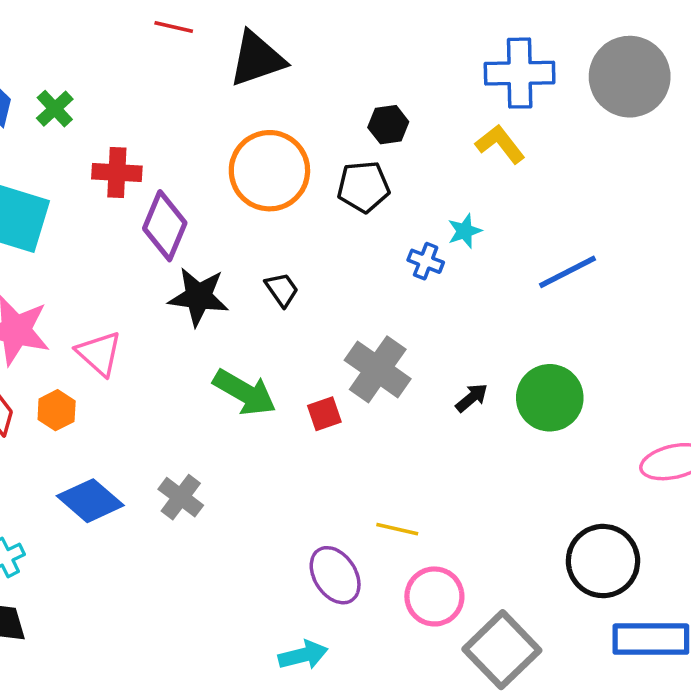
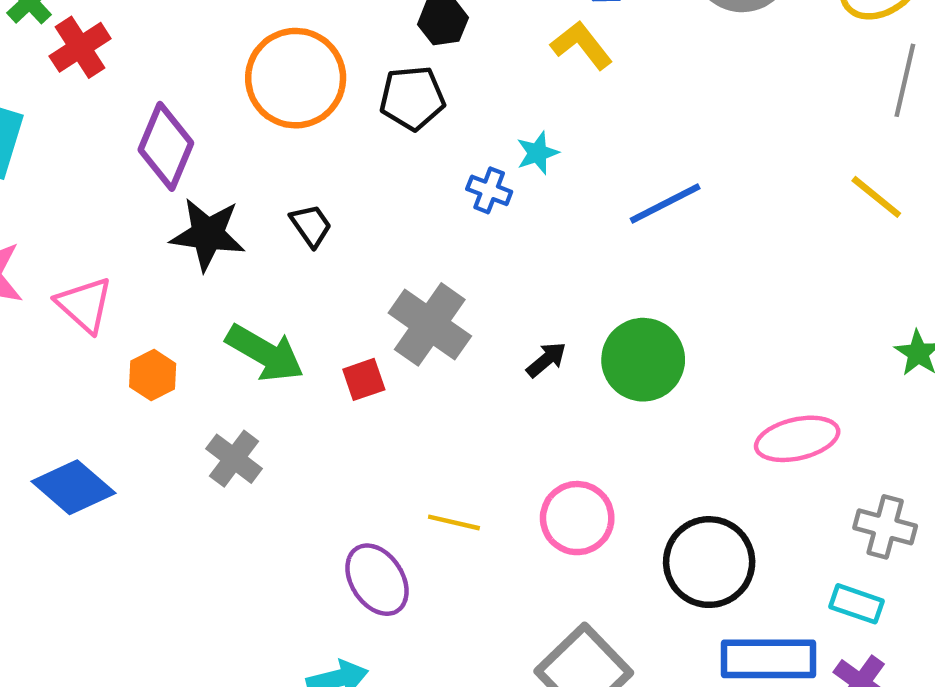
red cross: (117, 172) -> (80, 47), moved, turned -36
orange hexagon: (57, 410) -> (153, 375), moved
gray cross: (181, 497) -> (234, 459), moved
pink circle: (434, 596) -> (577, 518), moved

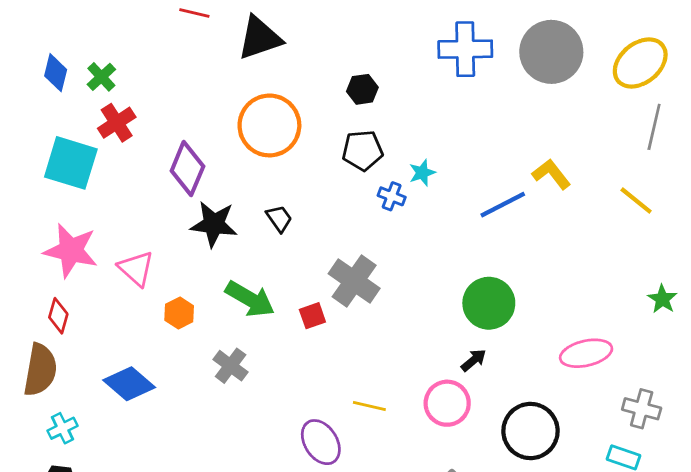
yellow L-shape: (582, 45) -> (551, 174), moved
red cross: (80, 47) -> (117, 123), moved
black pentagon: (412, 98) -> (362, 150), moved
black arrow: (546, 360) -> (474, 360), moved

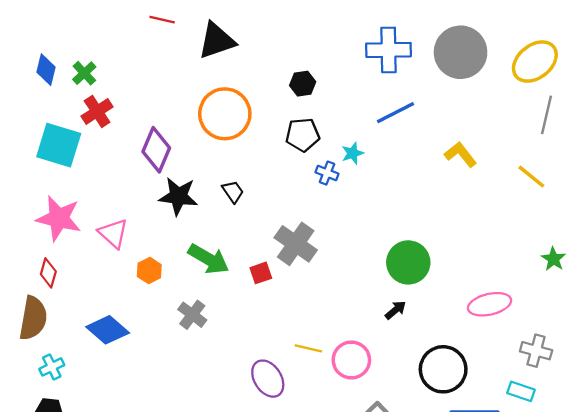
blue line: (503, 205) -> (396, 113), moved
pink circle: (447, 403) -> (351, 360), moved

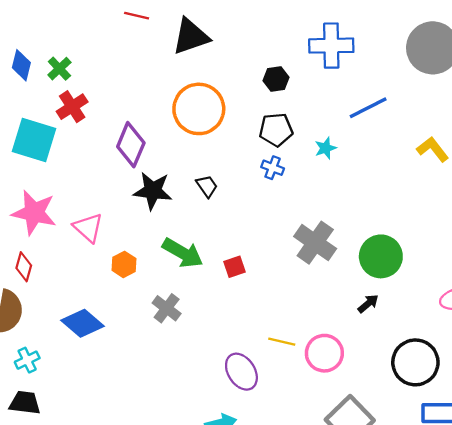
blue cross: (389, 50) -> (331, 46), moved
blue cross: (327, 173) -> (273, 168), moved
gray cross: (296, 244) -> (315, 243), moved

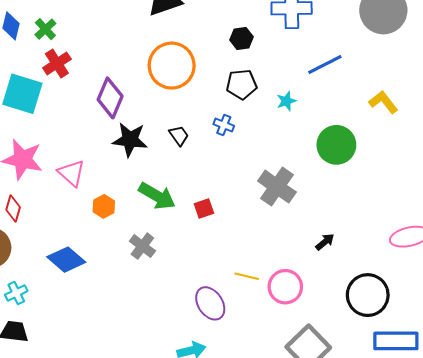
blue cross: (273, 168) -> (224, 125), moved
green circle: (381, 256) -> (336, 145), moved

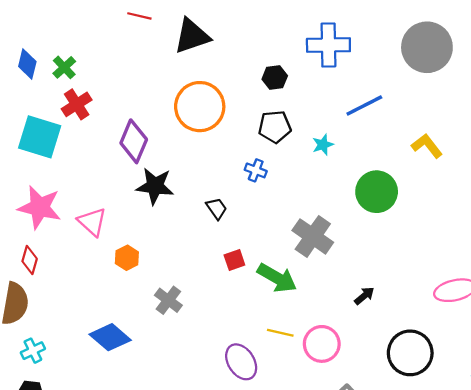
black trapezoid: (179, 135) -> (217, 208), moved
green arrow: (157, 196) -> (277, 278), moved
blue diamond: (66, 260) -> (110, 337), moved

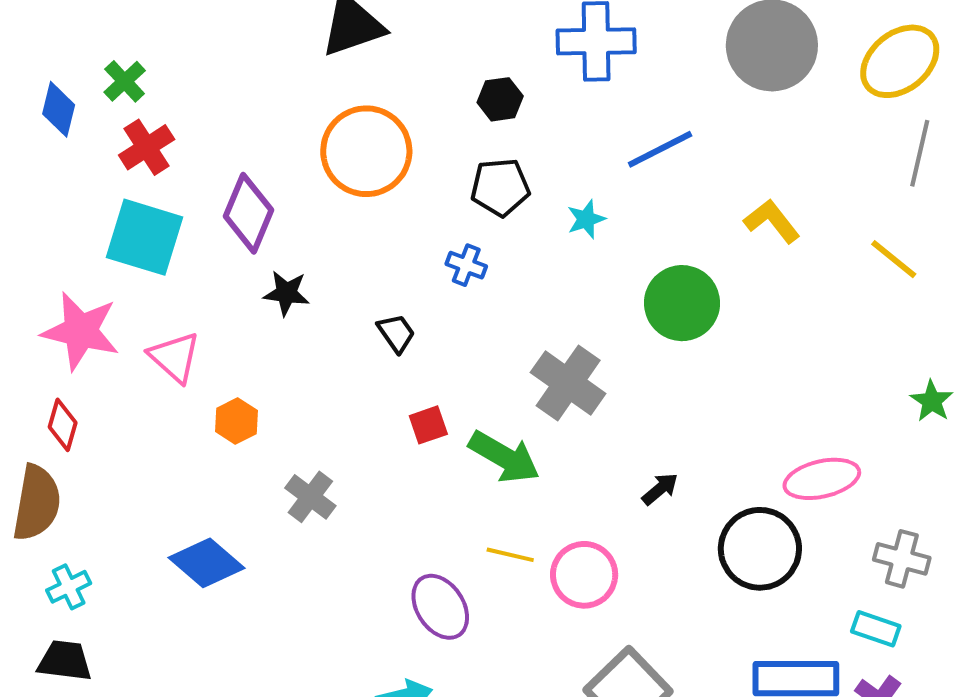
blue diamond: (27, 64) -> (59, 109), moved
cyan square: (40, 137) -> (145, 237), moved
black star: (155, 186) -> (286, 293), size x0.7
black circle: (410, 353) -> (760, 549), moved

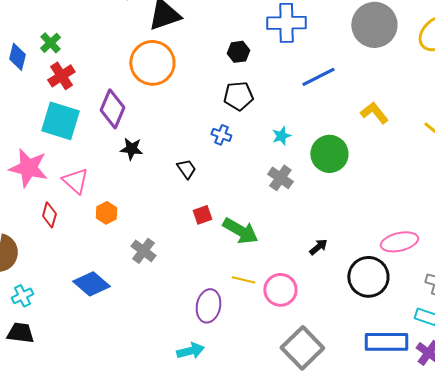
orange circle: (366, 151) -> (152, 63), moved
cyan star: (586, 219) -> (281, 136), moved
gray cross: (568, 383) -> (280, 178), moved, size x0.7
red diamond: (63, 425) -> (49, 215), moved
purple ellipse: (440, 607) -> (208, 306), turned 44

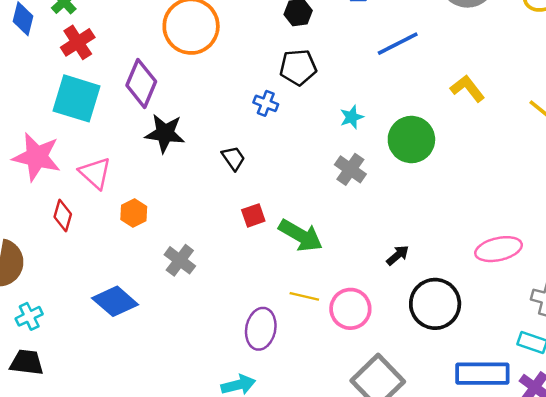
blue cross: (221, 135) -> (266, 103), moved
black star: (131, 149) -> (165, 133), size x1.4
black circle: (368, 277) -> (435, 304), moved

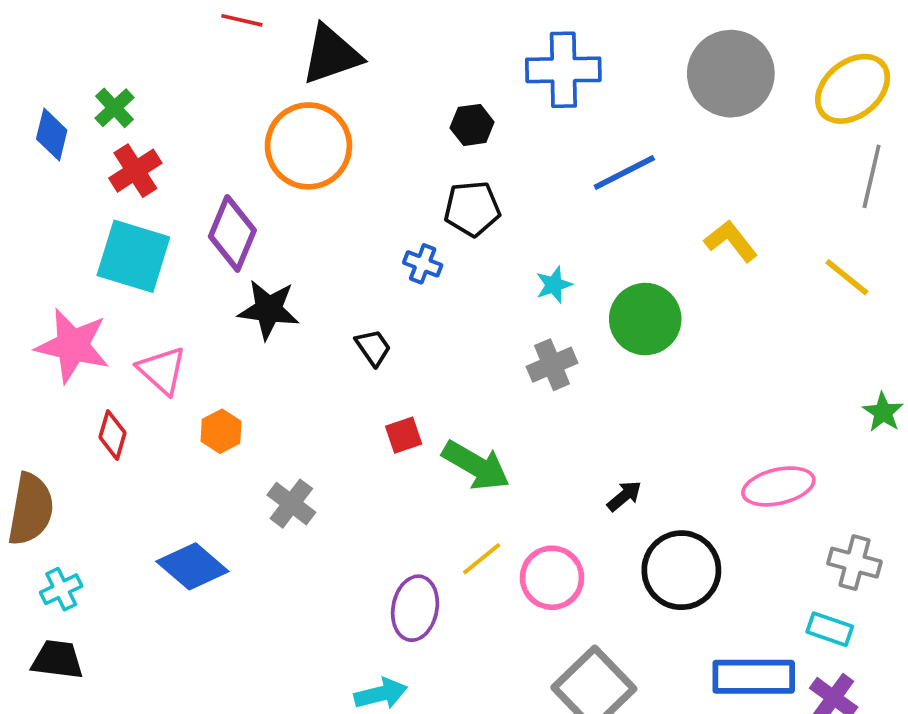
gray cross: (350, 169) -> (552, 365), turned 32
yellow line: (304, 296) -> (482, 559), turned -52

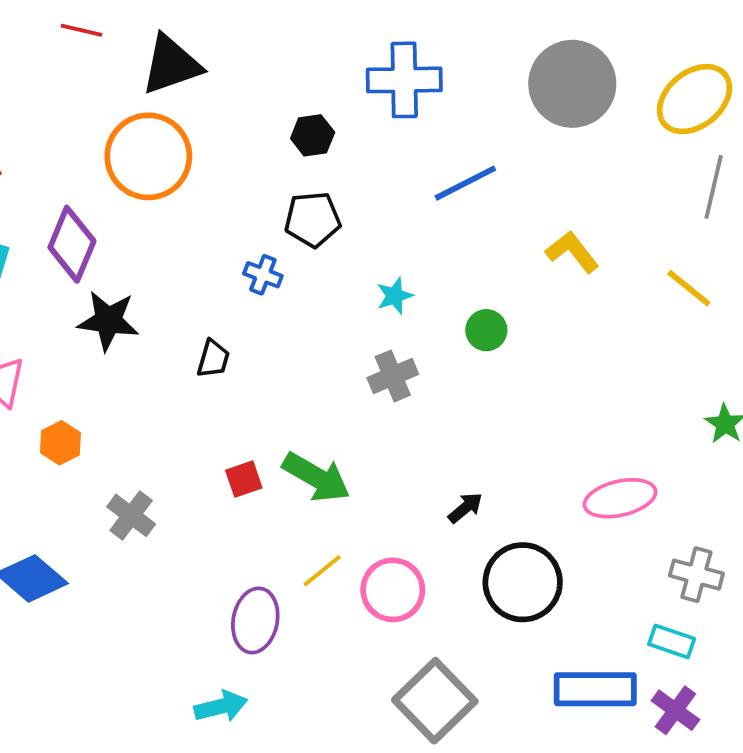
green circle: (645, 319) -> (486, 330), size x0.6
black trapezoid: (373, 348) -> (213, 359), turned 51
red square: (404, 435) -> (244, 479), moved

